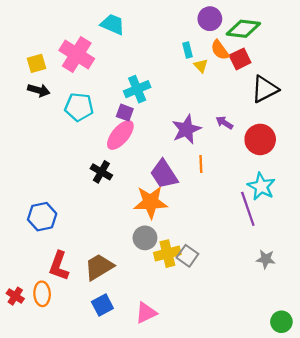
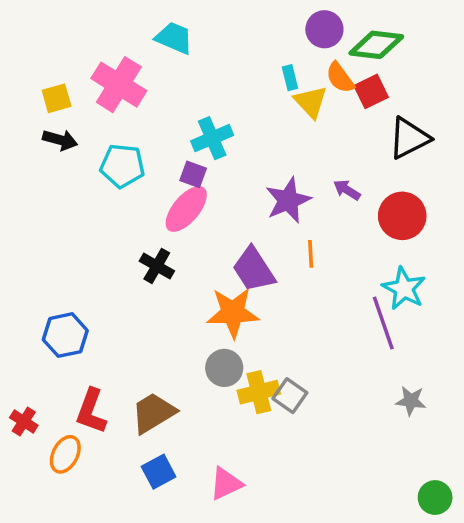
yellow triangle: (201, 66) -> (311, 102), size x1.5
orange ellipse: (42, 294) -> (65, 454), turned 30
red cross: (15, 296) -> (24, 421), moved

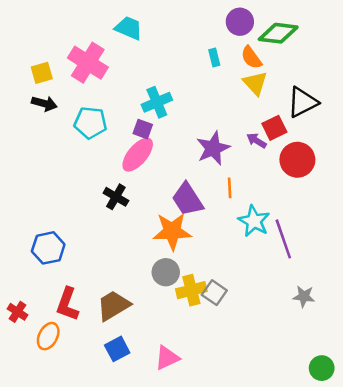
red square: (371, 91) -> (274, 128), moved
yellow triangle: (311, 102) -> (255, 83), moved
cyan star: (404, 288) -> (254, 221), moved

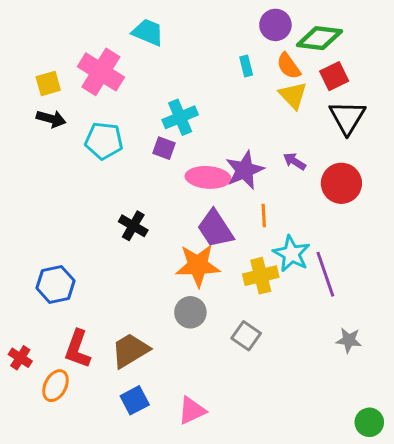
black triangle: (302, 102) -> (347, 117), turned -32
red square: (274, 128) -> (334, 76), moved
pink ellipse: (138, 155) -> (208, 177), moved, turned 54
yellow cross: (191, 290) -> (261, 276), moved

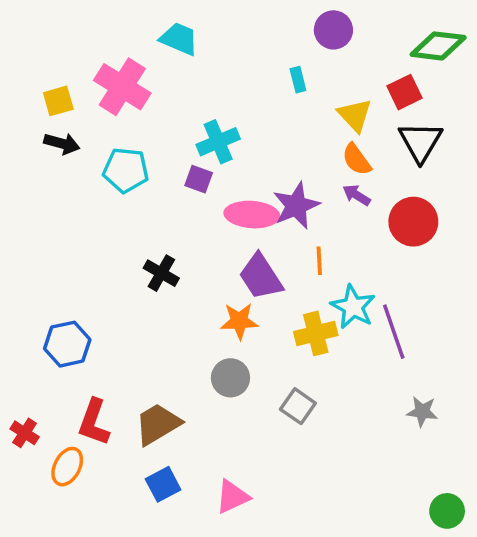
green diamond: (319, 38) -> (438, 46), moved
orange semicircle: (289, 66) -> (357, 159), moved
orange star: (198, 265) -> (239, 321), size x0.7

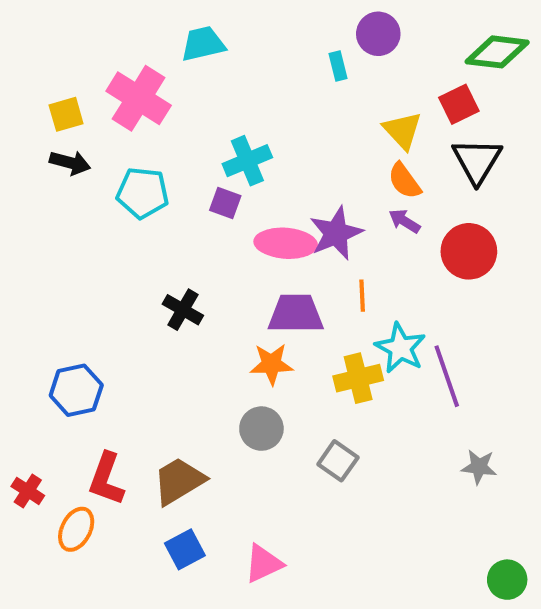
cyan trapezoid: (179, 39) -> (203, 44), turned -36
cyan rectangle: (298, 80) -> (338, 66), moved
purple trapezoid: (261, 277) -> (296, 314), turned 123

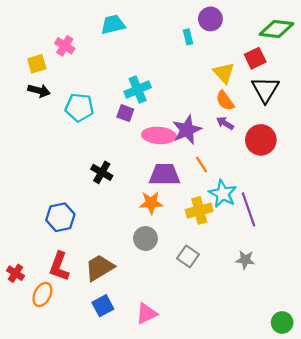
pink cross: (139, 98) -> (65, 46), moved, size x0.6
orange line: (362, 296) -> (201, 165), turned -30
blue hexagon: (76, 390) -> (60, 217), moved
gray star: (479, 467) -> (245, 260), moved

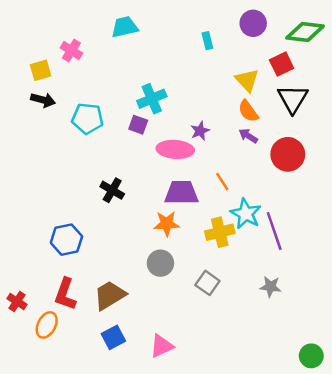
purple circle: (210, 19) -> (253, 23), moved
purple star: (187, 130) -> (200, 131), moved, size x0.6

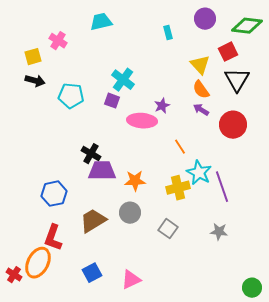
cyan cross: (152, 99) -> (123, 80), turned -30
purple trapezoid: (181, 193) -> (102, 171), moved
brown trapezoid: (110, 295) -> (93, 221), moved
red cross: (17, 301) -> (14, 275), moved
orange ellipse: (47, 325) -> (38, 263), size x1.4

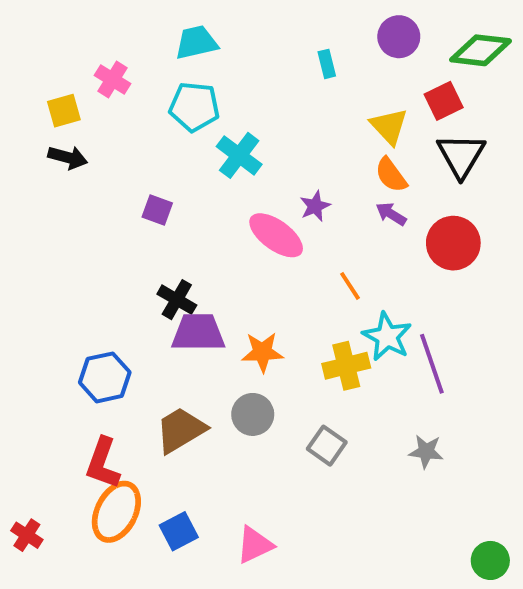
cyan pentagon: (71, 96) -> (194, 107), moved
purple square: (112, 101) -> (157, 210), moved
pink ellipse: (142, 121) -> (276, 235), turned 32
orange ellipse: (38, 263) -> (116, 512), moved

